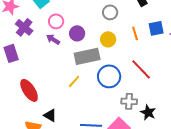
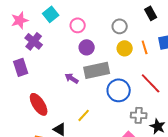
pink circle: (56, 21) -> (78, 25), moved
purple arrow: (53, 39) -> (72, 78), moved
yellow circle: (108, 39) -> (125, 48), moved
yellow line: (74, 81) -> (84, 115), moved

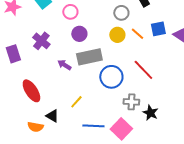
gray circle: (120, 26) -> (121, 13), moved
purple cross: (34, 41) -> (41, 41), moved
orange line: (145, 47) -> (137, 34), turned -32

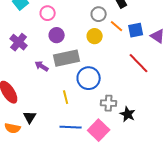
orange line: (137, 34) -> (117, 26), moved
red line: (143, 70) -> (139, 63), moved
yellow line: (76, 102) -> (66, 97), moved, turned -56
black triangle: (52, 116) -> (30, 117), turned 32

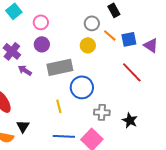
purple circle: (57, 35) -> (42, 44), moved
purple arrow: (42, 66) -> (25, 70), moved
black star: (128, 114) -> (130, 120), moved

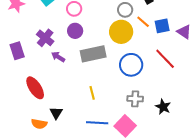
yellow circle: (88, 45) -> (121, 32), size x1.5
blue circle: (82, 87) -> (131, 65), moved

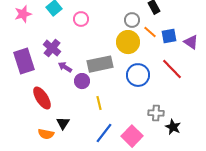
purple circle: (75, 31) -> (82, 81), moved
purple rectangle: (17, 51) -> (24, 61), size x1.4
gray cross: (135, 99) -> (156, 113), moved
black star: (163, 107) -> (173, 127), moved
blue line: (97, 123) -> (104, 133), turned -55

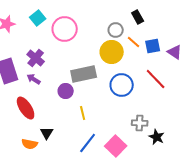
pink circle: (81, 19) -> (65, 29), size x1.6
purple arrow: (65, 67) -> (34, 79), moved

